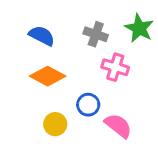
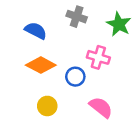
gray cross: (96, 34) -> (77, 17), moved
blue circle: (88, 105) -> (75, 77), moved

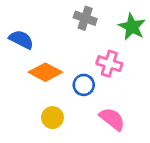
blue semicircle: (36, 31) -> (21, 40), moved

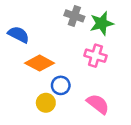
green star: (132, 27) -> (102, 23), moved, turned 30
blue circle: (84, 85) -> (61, 85), moved

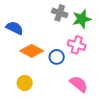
blue circle: (61, 85) -> (57, 57), moved
yellow circle: (46, 103) -> (25, 83), moved

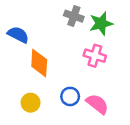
orange diamond: (32, 51) -> (39, 63), turned 65
blue circle: (57, 57) -> (70, 96), moved

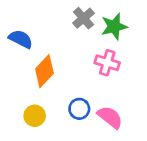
gray cross: (74, 16) -> (83, 18), turned 30
orange diamond: (39, 63) -> (44, 71), turned 40

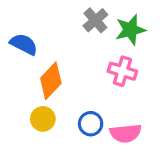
yellow circle: (35, 116) -> (43, 119), moved
pink semicircle: (110, 117) -> (126, 133), turned 136

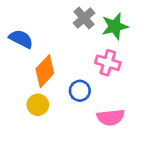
blue circle: (91, 124) -> (80, 91), moved

